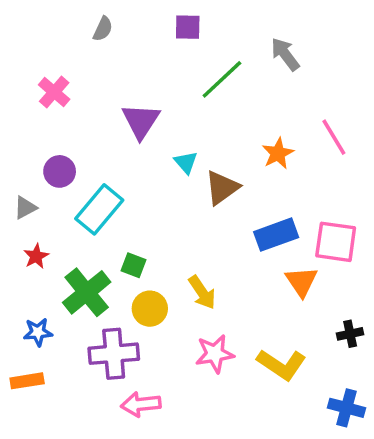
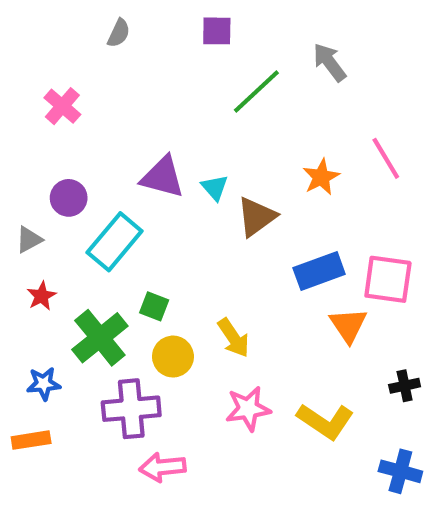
purple triangle: (141, 121) -> (163, 177), moved, turned -48

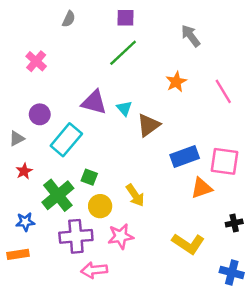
green line: (256, 91) -> (123, 53), moved
orange star: (321, 177) -> (176, 82), moved
orange triangle: (348, 325) -> (202, 188), turned 45
pink star: (248, 409) -> (121, 236), moved

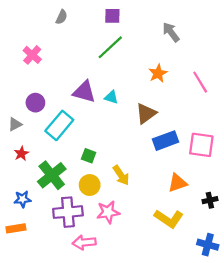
cyan triangle: (124, 108) -> (111, 97), turned -32
brown triangle: (148, 125) -> (146, 113), moved
green square: (89, 177) -> (89, 156), moved
orange triangle: (202, 188) -> (177, 183), moved

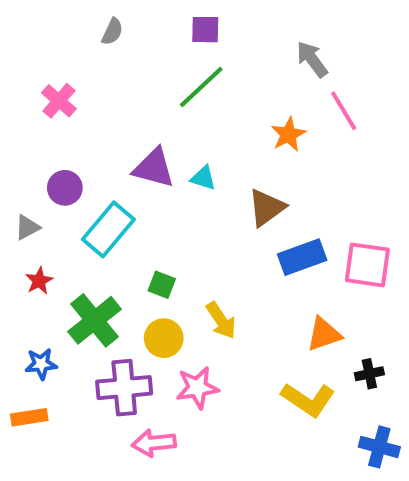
pink line: (200, 82) -> (344, 111), moved
black cross: (210, 200) -> (369, 374), moved

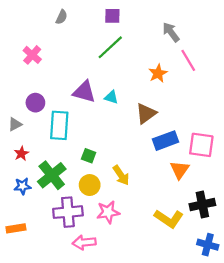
cyan rectangle: (108, 229) -> (59, 125), turned -36
orange triangle: (324, 334) -> (180, 170), moved, turned -36
blue star: (41, 364) -> (22, 186), moved
black cross: (369, 374) -> (202, 205), size x1.6

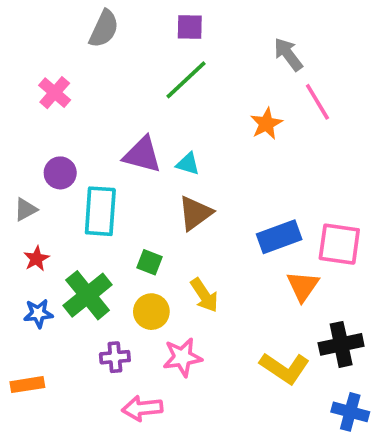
gray semicircle: (61, 17) -> (104, 29), size x1.5
brown triangle: (146, 113) -> (195, 213), moved
purple cross: (68, 212) -> (115, 357), size x0.6

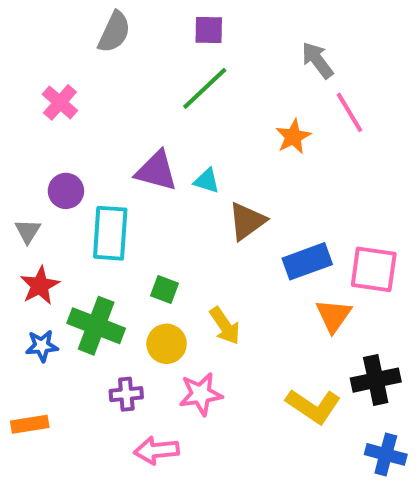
gray triangle: (25, 209) -> (28, 231), turned -30
brown triangle: (195, 213) -> (247, 221), moved
red star: (36, 259) -> (40, 285), size x1.4
green cross: (88, 295) -> (96, 326), turned -30

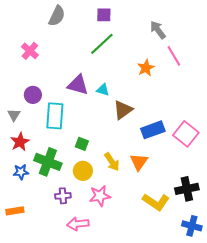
pink square: (374, 269) -> (186, 134), turned 30
orange triangle: (333, 316) -> (139, 162), moved

